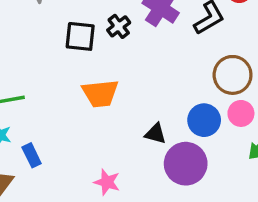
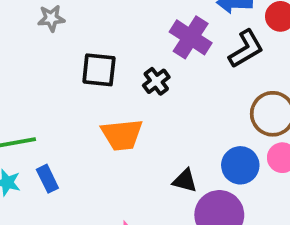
black cross: (119, 26) -> (156, 81), moved
blue rectangle: (32, 155) -> (47, 179), moved

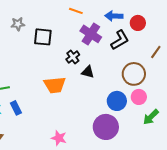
black square: (99, 70) -> (43, 37), moved
black triangle: (185, 181) -> (88, 72), moved

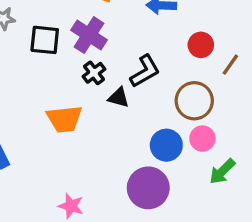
red circle: (138, 23) -> (201, 45), moved
purple cross: (91, 34) -> (89, 35), moved
black L-shape: (120, 40) -> (145, 71), moved

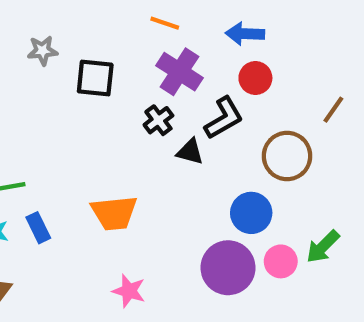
purple cross: (89, 35) -> (180, 72), moved
red circle: (201, 45) -> (255, 78), moved
orange trapezoid: (64, 119) -> (114, 213), moved
pink circle: (202, 139) -> (281, 261), moved

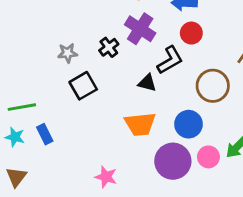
gray star: (42, 51) -> (68, 53), moved
black square: (95, 78) -> (83, 86), moved, turned -36
black cross: (158, 120) -> (109, 47), moved
orange trapezoid: (114, 213) -> (140, 124), moved

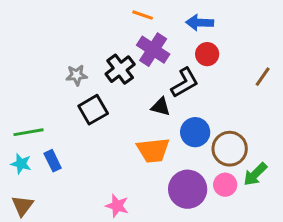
black cross: (109, 47) -> (120, 69), size x1.4
brown circle: (213, 86) -> (230, 149), moved
blue circle: (189, 124) -> (195, 132), moved

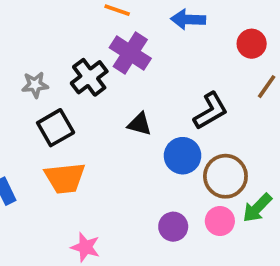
red circle: (207, 54) -> (252, 44), moved
black L-shape: (185, 83) -> (211, 111), moved
orange trapezoid: (153, 150) -> (65, 178), moved
purple circle: (188, 189) -> (173, 227), size x0.6

